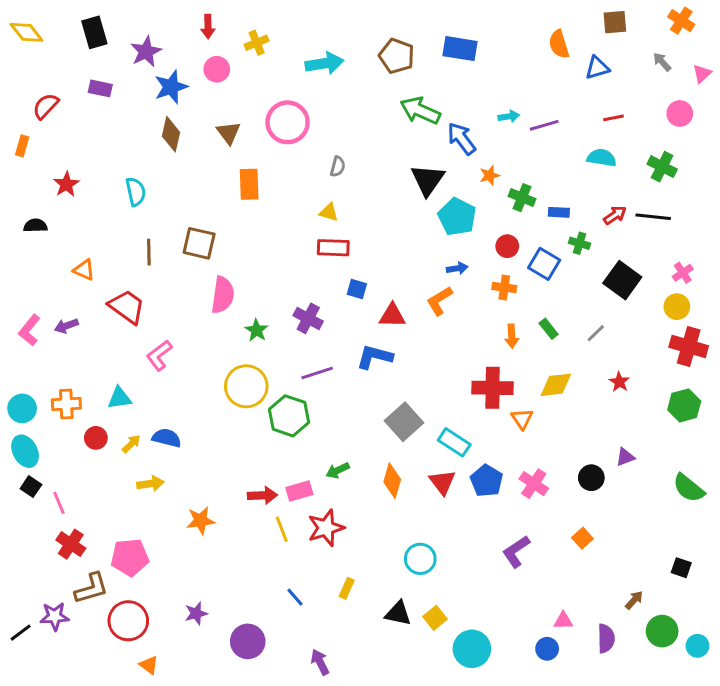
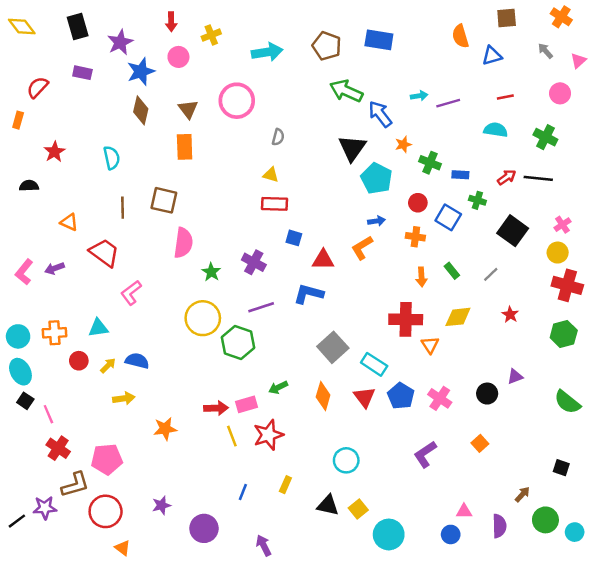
orange rectangle: (249, 184) -> (185, 147), moved
blue line: (295, 597) -> (243, 492), turned 63

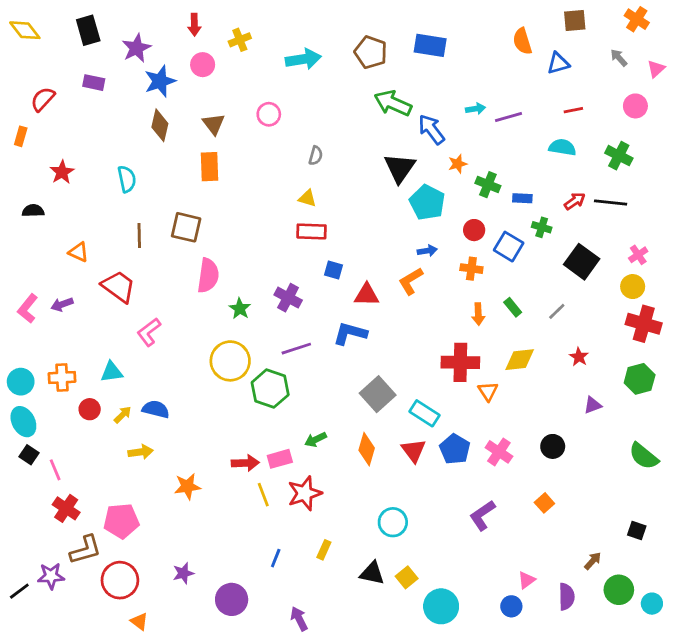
pink circle: (237, 101) -> (269, 114), size x0.6
purple triangle: (515, 377) -> (593, 405), moved
pink triangle: (464, 511) -> (527, 580), turned -35

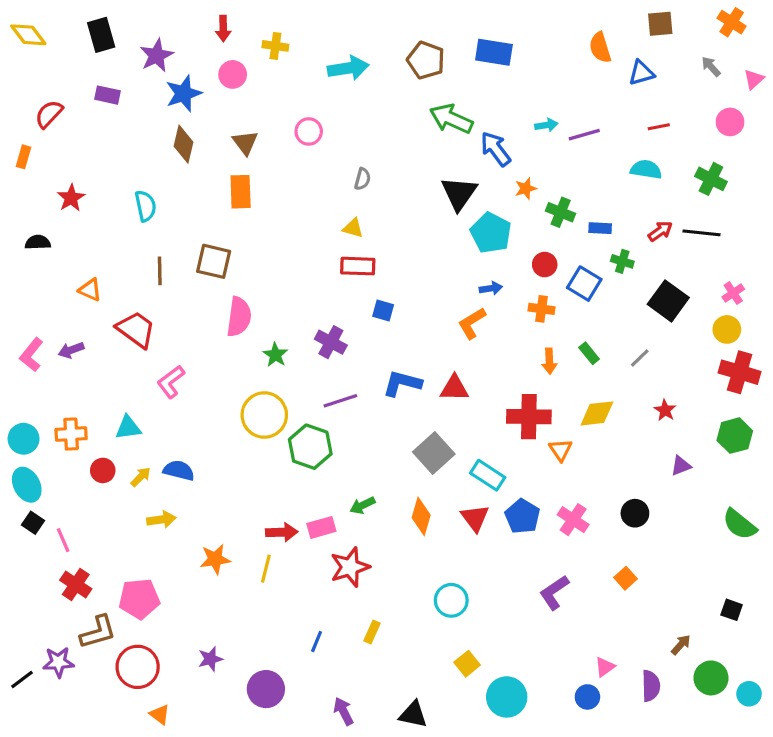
yellow cross: (240, 40) -> (275, 46), turned 30
red triangle: (367, 295) -> (454, 388), moved
yellow line: (263, 495) -> (266, 569), moved, turned 35
black triangle: (372, 573) -> (413, 714), moved

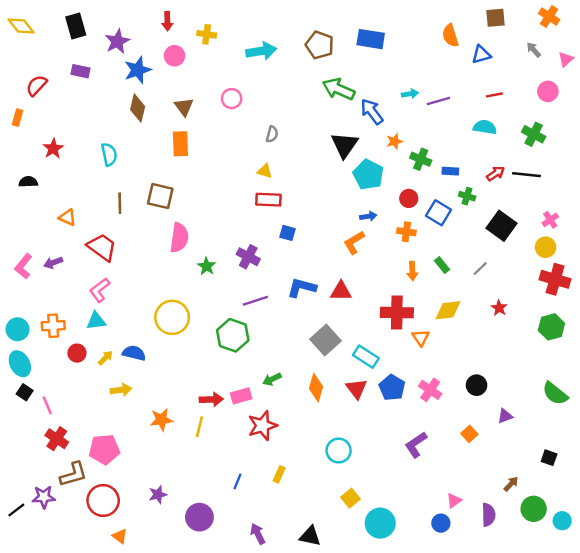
pink L-shape: (171, 382) -> (100, 290), moved
yellow circle: (264, 415) -> (172, 317), moved
purple triangle: (681, 466) -> (505, 416), moved

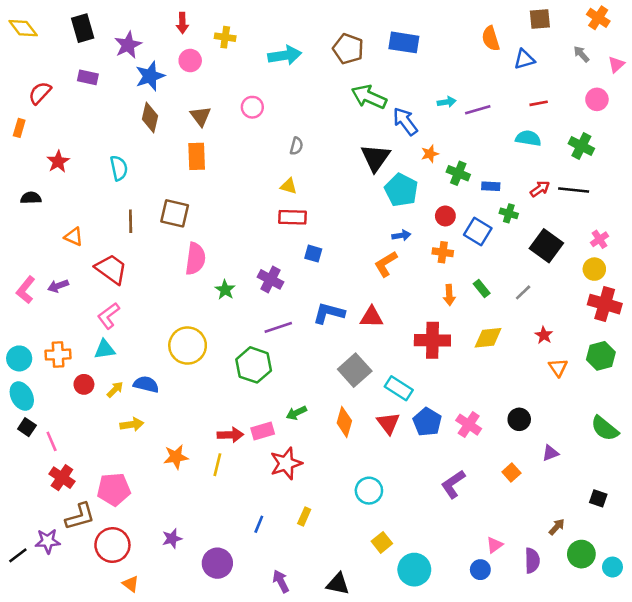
orange triangle: (421, 338) -> (558, 368), moved

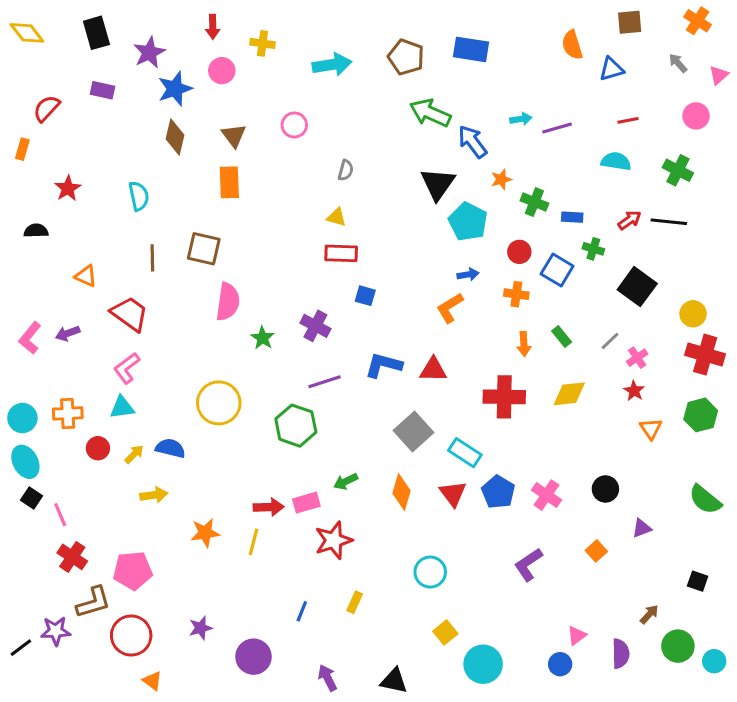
pink cross: (600, 239) -> (637, 358), moved

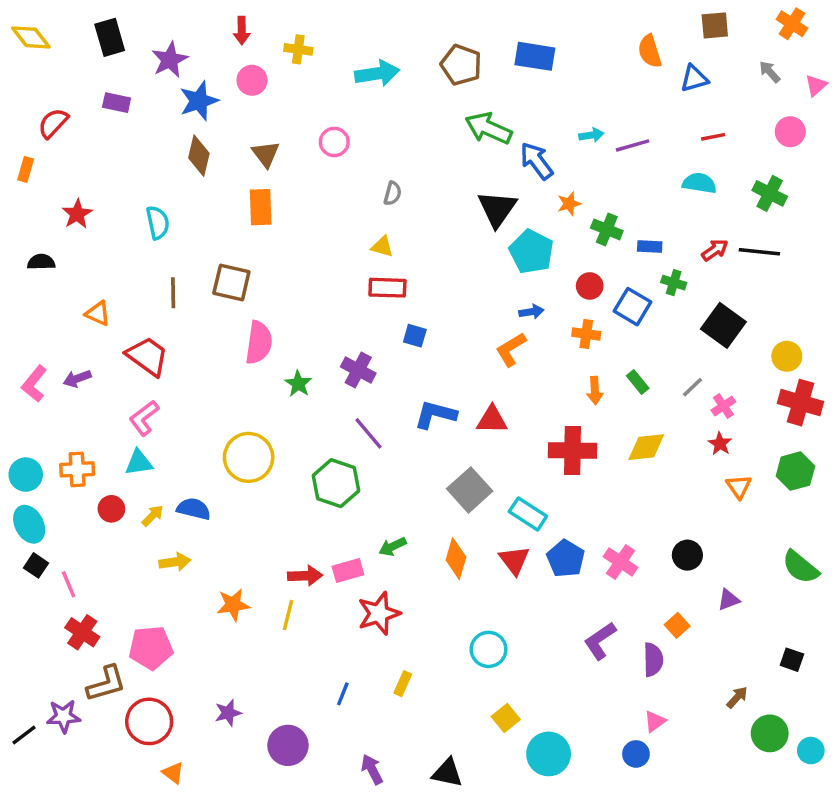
purple line: (324, 382) -> (369, 433), turned 68
purple semicircle: (621, 654) -> (653, 660), moved

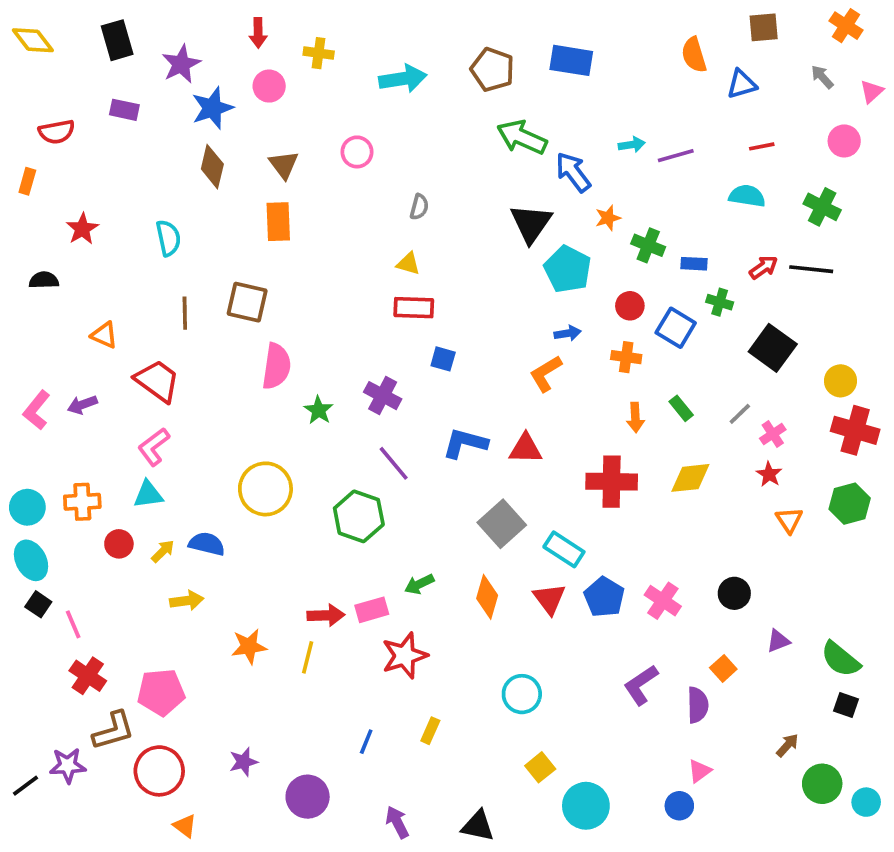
red semicircle: (53, 123) -> (57, 132), turned -144
green semicircle: (801, 567) -> (840, 659), moved

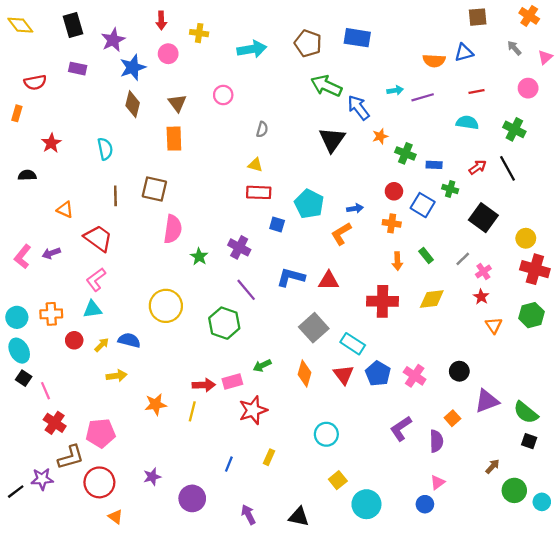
orange semicircle: (694, 55) -> (434, 61), moved, turned -70
cyan pentagon: (568, 269) -> (309, 204), moved
black line: (811, 269) -> (507, 168), turned 55
purple triangle: (778, 641) -> (487, 401), size x1.6

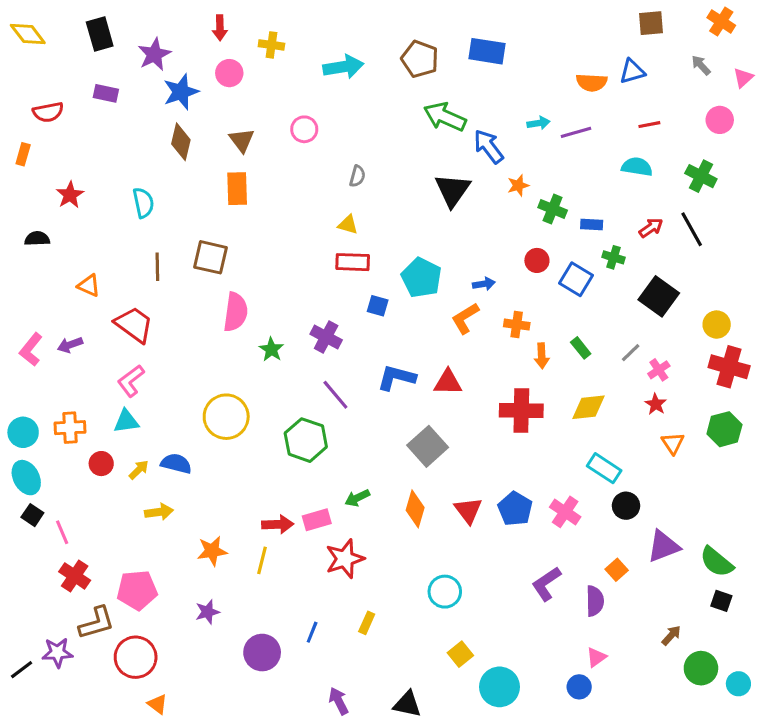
orange cross: (392, 223) -> (517, 325), moved
cyan rectangle: (353, 344) -> (604, 468), moved
purple star: (152, 477) -> (207, 612), moved
purple circle: (192, 498) -> (262, 653), moved

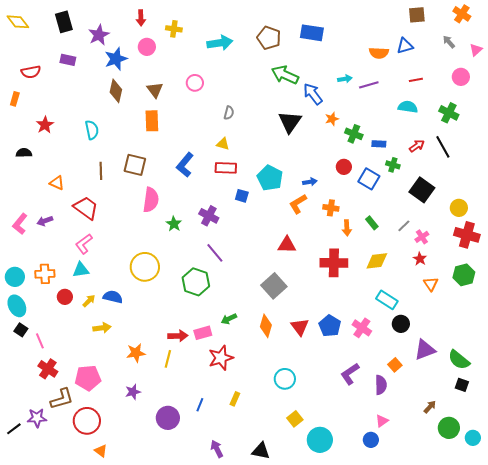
blue L-shape: (396, 378) -> (185, 165), moved, turned -65

